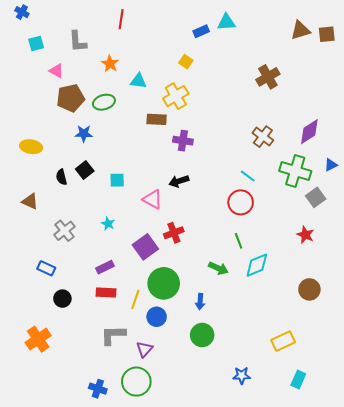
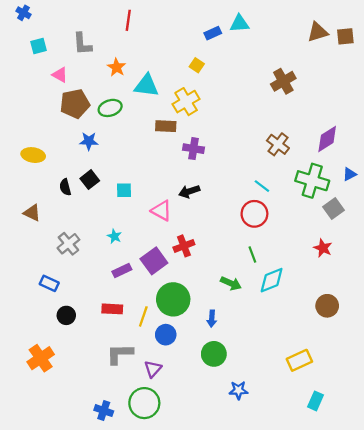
cyan triangle: (138, 81) -> (146, 86), size x1.4
purple rectangle: (105, 267) -> (122, 270), moved
blue star: (242, 375) -> (238, 390), moved

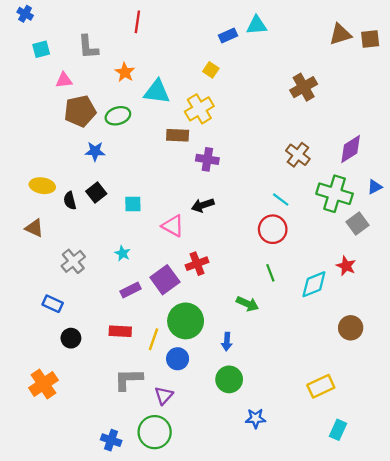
pink triangle: (60, 75) -> (64, 80), turned -35
yellow ellipse: (33, 155) -> (42, 186), moved
cyan diamond: (272, 280) -> (314, 284), moved

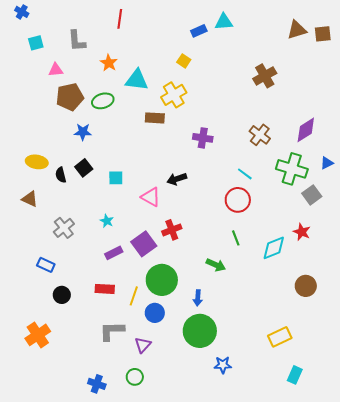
purple cross: (207, 159) -> (203, 138), moved
green circle: (229, 379) -> (200, 331), size x1.4
green circle: (155, 432) -> (135, 377), size x0.6

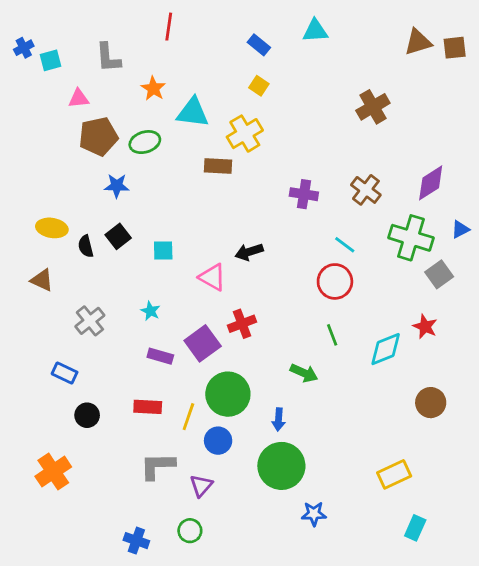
blue cross: (22, 12) -> (24, 48), moved, turned 32
blue rectangle: (199, 31) -> (259, 45), moved, turned 63
purple cross: (203, 138) -> (304, 194), moved
purple rectangle: (114, 253) -> (160, 356), turned 42

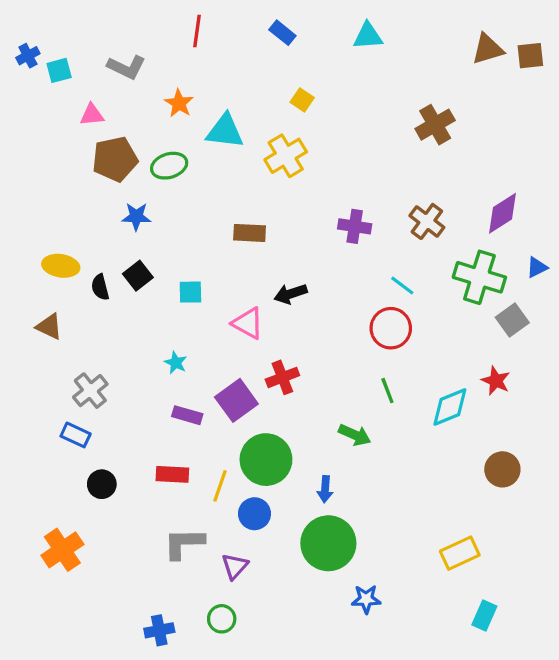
blue rectangle: (259, 45) -> (282, 33), moved
gray L-shape: (108, 58) -> (126, 67), turned -60
brown rectangle: (218, 166) -> (250, 233), moved
gray cross: (90, 321) -> (90, 391), moved
blue cross: (136, 541) -> (159, 630), turned -30

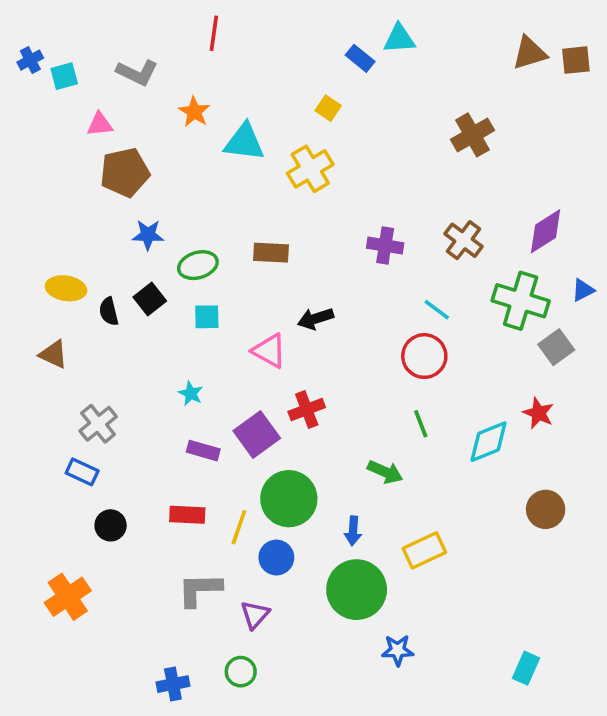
blue rectangle: (282, 33) -> (360, 58), moved
green ellipse: (169, 166) -> (198, 265), moved
yellow rectangle: (460, 553) -> (424, 550), moved

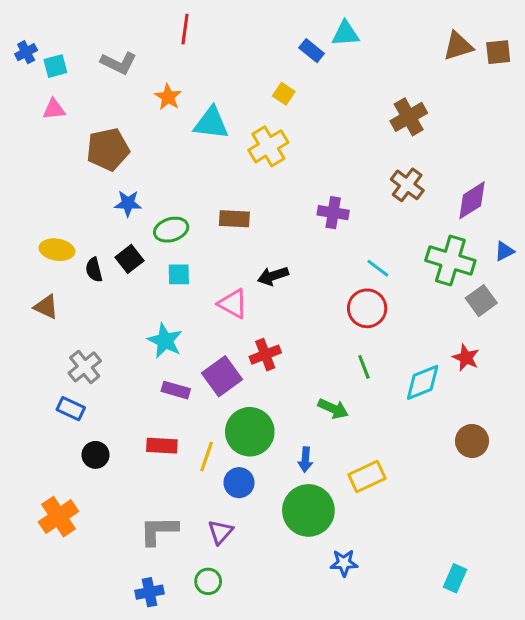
pink triangle: (100, 124) -> (54, 109), moved
brown cross: (464, 240) -> (407, 185), moved
cyan star: (191, 393) -> (165, 341), size x1.6
gray L-shape: (200, 590) -> (159, 530), moved

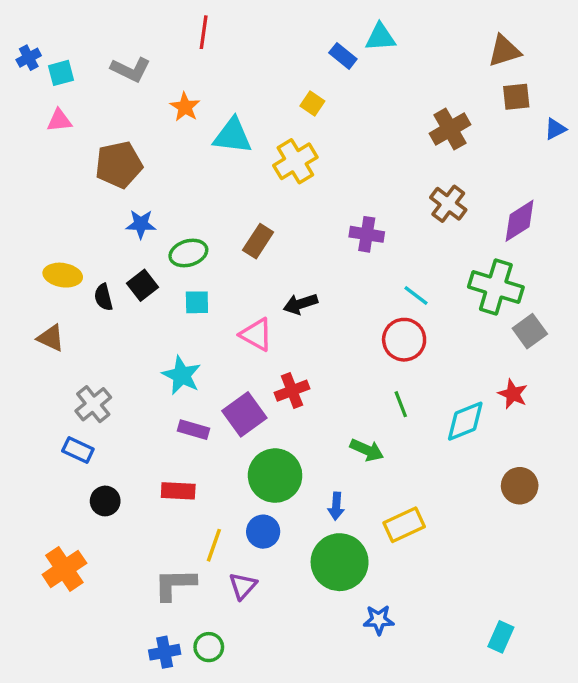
brown square: (498, 52) -> (516, 97), moved
brown rectangle: (234, 219) -> (258, 241), turned -60
blue triangle: (504, 251) -> (555, 129), moved
yellow line: (207, 456) -> (214, 545), moved
green circle: (208, 581) -> (209, 647), moved

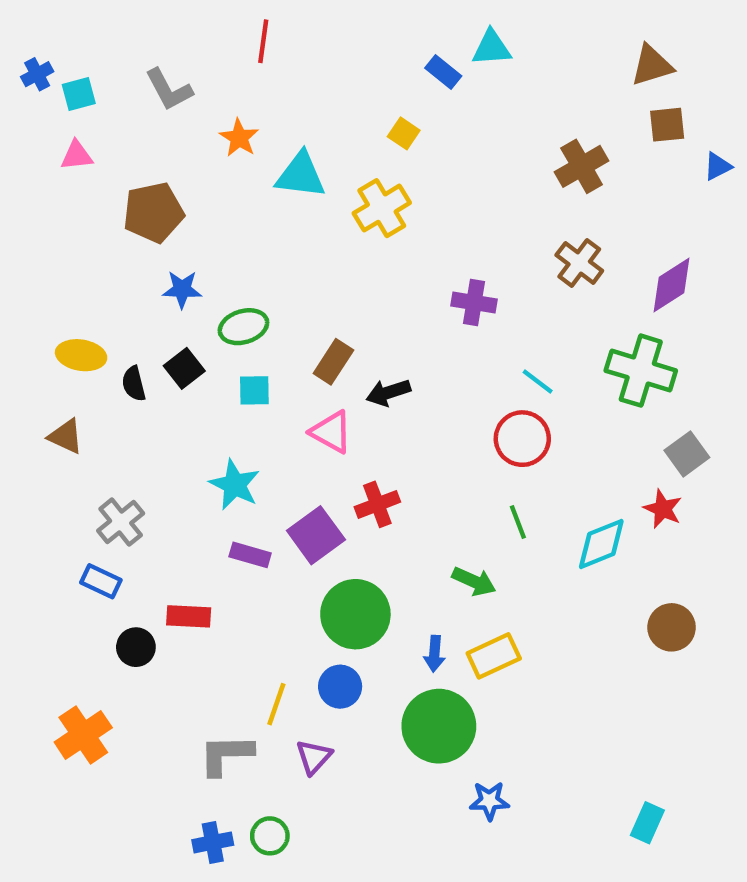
gray L-shape: (131, 70) -> (169, 90), turned 36
brown rectangle: (258, 241) -> (333, 362), moved
gray square: (530, 331) -> (687, 454), moved
red rectangle: (178, 491) -> (189, 616), moved
yellow rectangle: (404, 525) -> (494, 656), moved

